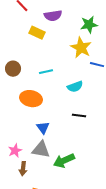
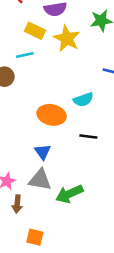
yellow star: (81, 48) -> (67, 38), moved
cyan line: (46, 72) -> (25, 55), moved
orange ellipse: (31, 99) -> (52, 115), moved

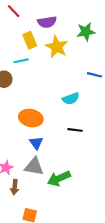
yellow rectangle: (35, 31) -> (30, 40), turned 42
orange ellipse: (52, 115) -> (31, 118), moved

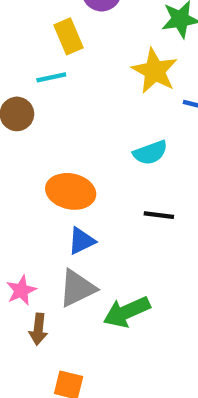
yellow star: (57, 47) -> (155, 71), moved
blue triangle: (36, 143) -> (81, 241), turned 40
gray triangle: (34, 167) -> (77, 288), turned -36

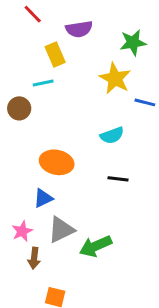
blue triangle: (81, 241) -> (43, 198), moved

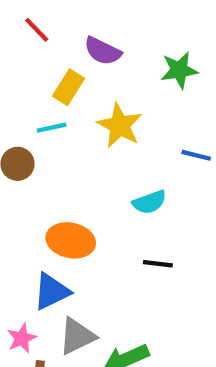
purple semicircle: (79, 29) -> (103, 51), turned 35
yellow rectangle: (55, 55) -> (69, 87), turned 55
yellow star: (115, 78) -> (120, 126), moved
blue triangle: (43, 198) -> (52, 291), size x1.4

